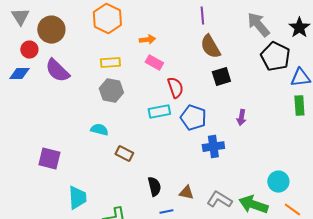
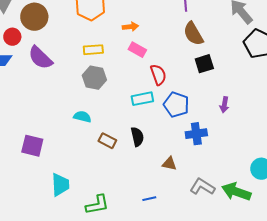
black semicircle: (154, 187) -> (137, 137), moved
brown triangle: (186, 193) -> (169, 164), moved

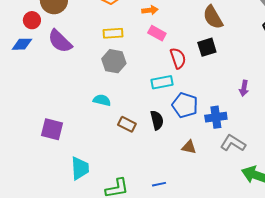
black square: (204, 64) -> (207, 47), moved
blue pentagon: (176, 105) -> (185, 105), moved
gray L-shape: (202, 187) -> (233, 143), moved
blue line: (149, 199) -> (159, 184), moved

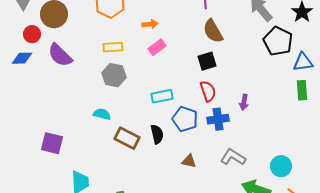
pink rectangle: (157, 33) -> (157, 47), turned -66
red semicircle: (178, 58) -> (208, 91), moved
blue cross: (216, 117) -> (218, 119), moved
brown rectangle: (127, 124) -> (127, 138), size x1.4

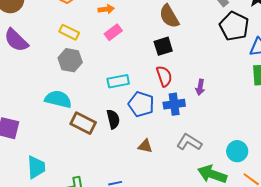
yellow rectangle: (113, 47) -> (69, 32), turned 30
cyan semicircle: (102, 114) -> (58, 99), size x1.5

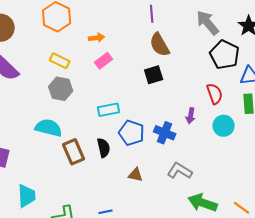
red semicircle: (164, 76) -> (215, 94), moved
blue cross: (174, 104) -> (165, 133), turned 30
brown rectangle: (83, 123) -> (74, 152), turned 40
cyan circle: (237, 151) -> (224, 126), moved

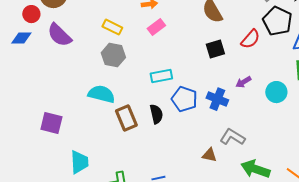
black square: (154, 75) -> (215, 49), moved
red semicircle: (215, 94) -> (250, 39), moved, turned 60
purple arrow: (191, 116) -> (243, 82), turned 49
brown triangle: (136, 175) -> (209, 155), moved

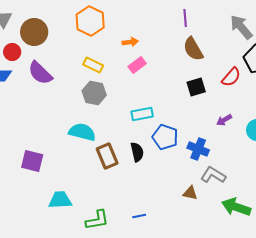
blue cross: (217, 99) -> (198, 149), moved
cyan trapezoid: (79, 162) -> (60, 200), turned -90

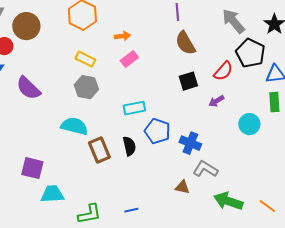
purple semicircle: (40, 73) -> (28, 88), moved
purple arrow: (224, 120) -> (216, 101), moved
purple square: (32, 161) -> (32, 168), moved

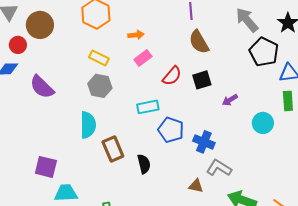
red semicircle: (223, 71) -> (172, 76), moved
cyan semicircle: (74, 126) -> (88, 125), turned 76
black semicircle: (129, 146) -> (144, 164), moved

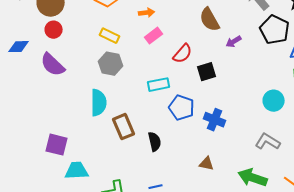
red circle: (18, 45) -> (54, 30), moved
black square: (202, 80) -> (207, 72), moved
purple arrow: (230, 100) -> (234, 42), moved
gray L-shape: (219, 168) -> (268, 142), moved

